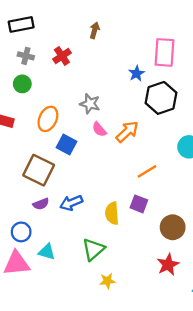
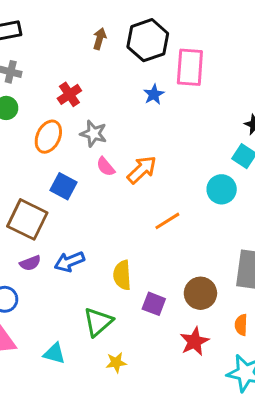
red cross: (62, 56) -> (69, 94), moved
black hexagon: (161, 98) -> (148, 40), moved
orange ellipse: (48, 119) -> (48, 137), moved
purple square: (139, 204) -> (154, 304), moved
cyan triangle: (47, 252) -> (54, 353), moved

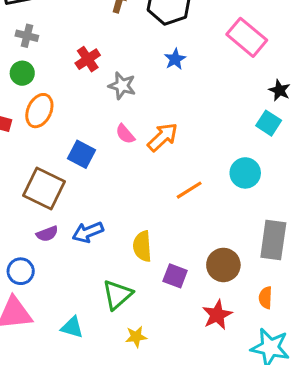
pink rectangle: (190, 67) -> (247, 37), moved, turned -54
gray star: (94, 134) -> (122, 86), moved
orange ellipse: (48, 137) -> (39, 111), moved
cyan circle: (222, 189) -> (245, 173), moved

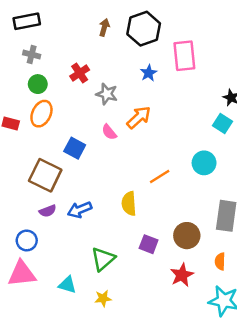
pink rectangle: (247, 37) -> (184, 56), moved, turned 44
green circle: (22, 73) -> (38, 84), moved
orange arrow: (163, 137) -> (139, 117), moved
yellow semicircle: (142, 246) -> (129, 204), moved
yellow star: (136, 337) -> (103, 298), moved

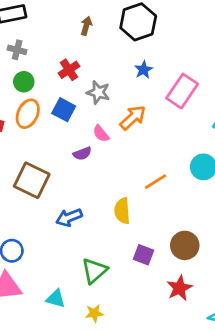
brown arrow: (104, 27) -> (86, 26), moved
pink rectangle: (184, 56) -> (182, 91), moved, turned 40
blue square: (75, 148) -> (64, 110), moved
purple semicircle: (48, 211) -> (82, 154), moved

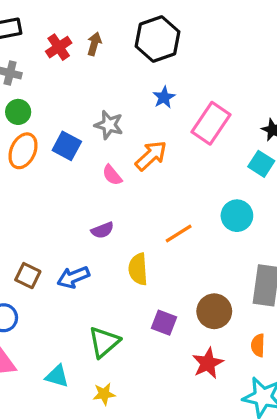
red cross: (69, 70) -> (59, 47), moved
purple semicircle: (82, 154) -> (102, 230), moved
brown square: (32, 180) -> (28, 276), moved, size x0.6

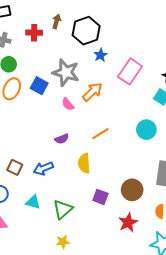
black hexagon: (158, 39) -> (86, 31), moved
red cross: (59, 47) -> (34, 33), moved, turned 35
gray star: (109, 125) -> (66, 72), size x1.5
orange line: (179, 233) -> (100, 134), moved
cyan triangle: (57, 376) -> (33, 202), moved

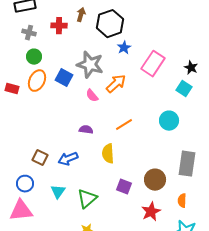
purple semicircle: (62, 139) -> (86, 130), turned -152
cyan triangle: (33, 202) -> (58, 192), turned 49

